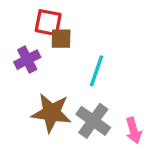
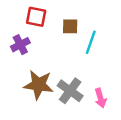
brown square: (61, 39) -> (70, 26), moved
cyan line: (96, 71) -> (91, 42), moved

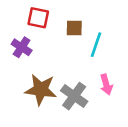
purple cross: (20, 45) -> (22, 47), turned -30
pink arrow: (100, 98) -> (106, 84), moved

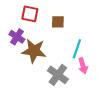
cyan line: (96, 45) -> (77, 49), moved
brown star: (41, 90) -> (34, 51), moved

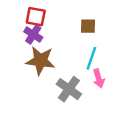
brown square: (58, 22) -> (88, 26), moved
purple cross: (17, 37) -> (33, 34), moved

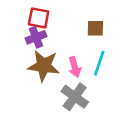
purple cross: (33, 34) -> (36, 37), turned 36
pink arrow: (99, 78) -> (75, 67), moved

